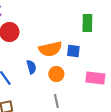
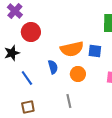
gray line: (56, 101) -> (69, 101), moved

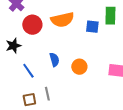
orange semicircle: (72, 49) -> (62, 20), moved
blue square: (95, 51) -> (92, 27), moved
gray line: (69, 101) -> (47, 94), moved

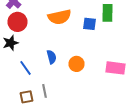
red circle: (32, 25) -> (18, 22), moved

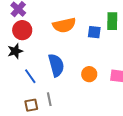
blue semicircle: (52, 57) -> (56, 65), size x1.6
orange circle: (76, 64) -> (89, 74), moved

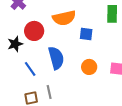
red circle: (22, 30) -> (34, 31), moved
blue square: (94, 32) -> (86, 34), moved

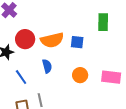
orange semicircle: (64, 18) -> (52, 40), moved
blue semicircle: (56, 58) -> (47, 66), size x0.6

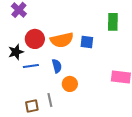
orange circle: (80, 75) -> (70, 84), moved
blue line: (21, 77) -> (31, 66), moved, turned -63

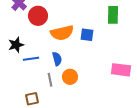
red circle: (35, 39) -> (38, 16), moved
gray line: (50, 100) -> (50, 80), moved

